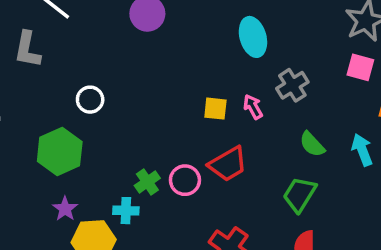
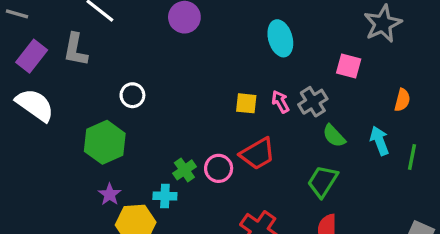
pink square: (360, 67) -> (349, 66), moved
gray cross: (292, 85) -> (313, 102), moved

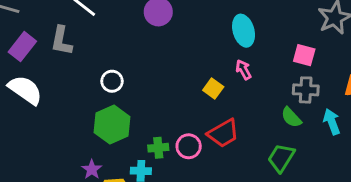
pink arrow: (280, 102) -> (244, 70), moved
gray cross: (313, 102) -> (306, 90), moved, turned 35
yellow square: (246, 103) -> (213, 88), turned 30
green hexagon: (105, 142) -> (112, 125), moved
green cross: (184, 170) -> (158, 148), turned 30

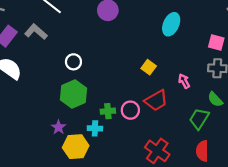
cyan ellipse: (244, 31) -> (171, 24), turned 40
gray L-shape: (61, 41) -> (36, 32), turned 120
pink arrow: (244, 70) -> (184, 81), moved
green semicircle: (291, 117) -> (215, 99), moved

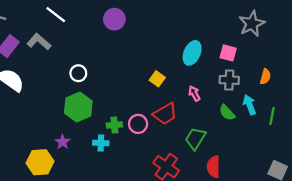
cyan ellipse: (171, 24) -> (192, 53), moved
green trapezoid: (199, 119) -> (195, 139), moved
yellow hexagon: (76, 147) -> (40, 162), moved

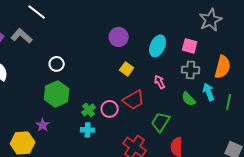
purple circle: (114, 19) -> (119, 37), moved
orange semicircle: (265, 77) -> (223, 67), size x1.6
green cross: (114, 125) -> (89, 110), turned -32
cyan cross: (101, 143) -> (88, 130), moved

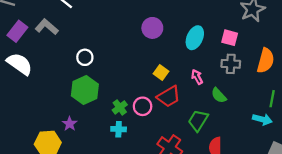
yellow square: (127, 69) -> (161, 73), moved
cyan arrow: (209, 92) -> (262, 119), moved, turned 126
green semicircle: (189, 99) -> (219, 95), moved

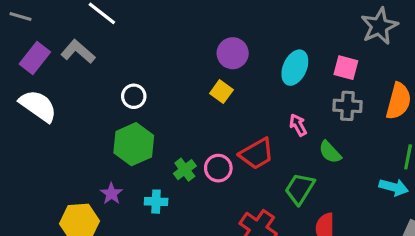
yellow square: (161, 73) -> (221, 92), moved
cyan cross: (119, 129) -> (156, 202), moved

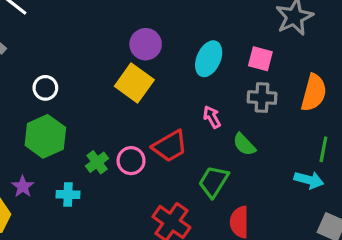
yellow square: (221, 92) -> (134, 83), size x1.6

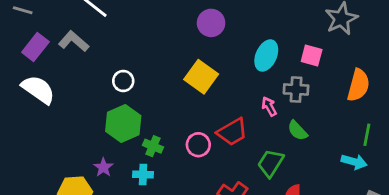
purple circle: (146, 44) -> (211, 23), moved
gray cross: (262, 98) -> (296, 89), moved
green cross: (97, 162) -> (153, 146), moved, turned -30

